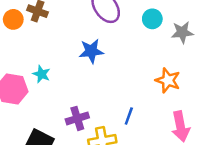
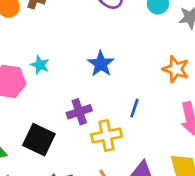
blue star: (91, 51) -> (101, 64), moved, turned -30

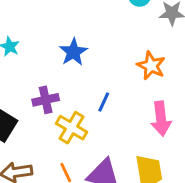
yellow cross: (106, 136) -> (72, 128), turned 36

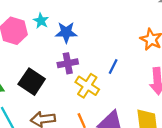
blue star: (73, 52) -> (66, 32), moved, turned 30

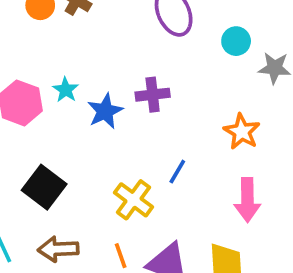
blue star: (66, 32) -> (105, 111), turned -30
purple cross: (68, 63) -> (153, 95), moved

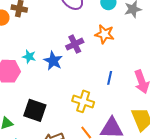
orange star: (242, 132) -> (104, 34), moved
blue line: (177, 172) -> (110, 78), moved

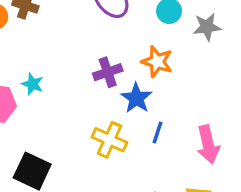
blue star: (53, 61) -> (136, 98), moved
yellow cross: (83, 101) -> (110, 140), moved

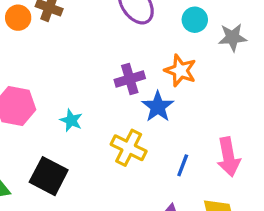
cyan star: (33, 84) -> (71, 120), moved
blue line: (157, 133) -> (183, 165), moved

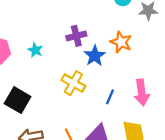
orange star: (180, 71) -> (121, 42), moved
cyan star: (71, 120) -> (35, 50), moved

